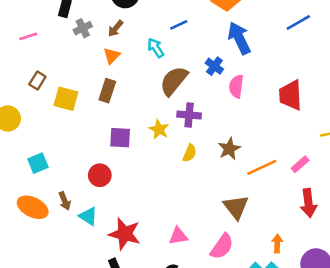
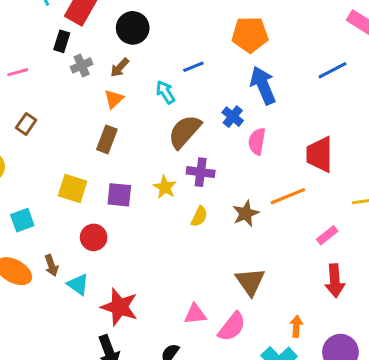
yellow square: (66, 99) -> (73, 189), moved
orange line: (262, 167) -> (288, 196), moved
pink triangle: (178, 236) -> (195, 314), moved

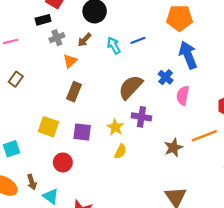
black rectangle: (62, 41) -> (43, 20), turned 56
cyan arrow: (165, 92) -> (114, 46), moved
orange triangle: (114, 99) -> (70, 61), moved
yellow semicircle: (199, 216) -> (120, 151), moved

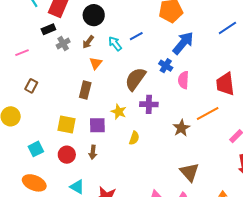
blue arrow: (188, 55) -> (183, 43), turned 70
orange triangle: (70, 61) -> (96, 63), moved
yellow star: (115, 127) -> (119, 112), moved
red circle: (63, 162) -> (67, 155), moved
brown arrow: (32, 182) -> (93, 152), moved, turned 32

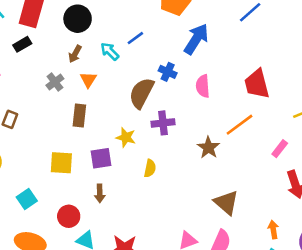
gray cross: (63, 43) -> (55, 82), moved
blue cross: (166, 66) -> (168, 72), moved
red circle: (67, 155) -> (69, 216), moved

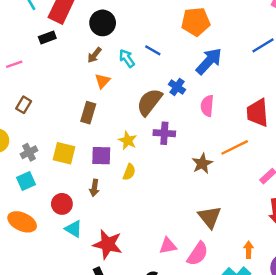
blue line: (135, 38) -> (153, 50), turned 56
gray cross: (55, 82) -> (29, 152), moved
yellow semicircle: (150, 168) -> (129, 172), moved

